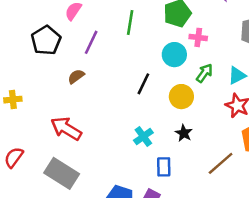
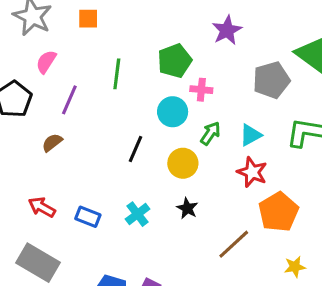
red arrow: (66, 128) -> (42, 207), size x0.7
blue rectangle: (164, 167) -> (88, 217), moved, turned -66

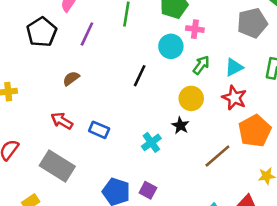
brown semicircle: (52, 142) -> (71, 78), moved
yellow circle: (183, 163) -> (191, 98), moved
cyan cross: (137, 214) -> (151, 142), moved

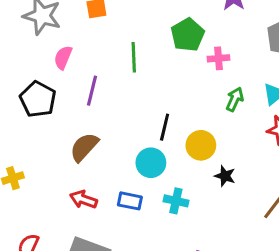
cyan circle: (171, 46) -> (151, 163), moved
brown semicircle: (71, 78) -> (84, 147), size x1.5
yellow circle: (191, 98) -> (201, 145), moved
cyan cross: (151, 142) -> (176, 201), moved, turned -30

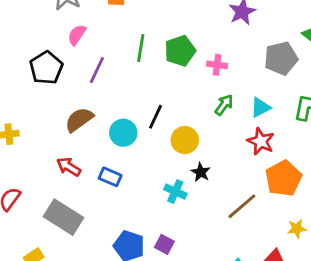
green pentagon: (188, 35) -> (180, 51), moved
cyan circle: (151, 163) -> (123, 133), moved
cyan cross: (176, 201) -> (175, 191), moved

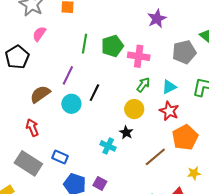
pink cross: (217, 65) -> (139, 56), size x1.5
purple line: (97, 70) -> (68, 75), moved
yellow circle: (185, 140) -> (134, 109), moved
red arrow: (69, 167) -> (32, 128), turned 36
blue rectangle: (110, 177) -> (60, 157), moved

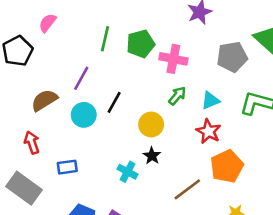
yellow circle: (134, 109) -> (151, 124), moved
blue rectangle: (60, 157) -> (67, 167), moved, turned -35

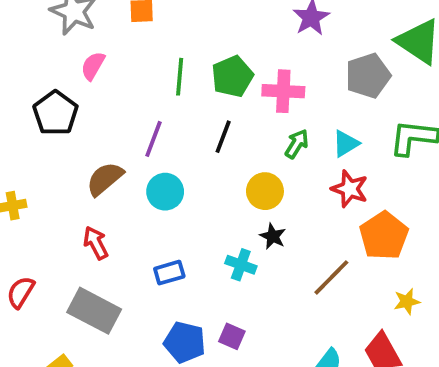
black line: (114, 102) -> (223, 137), moved
blue rectangle: (67, 167) -> (169, 273), moved

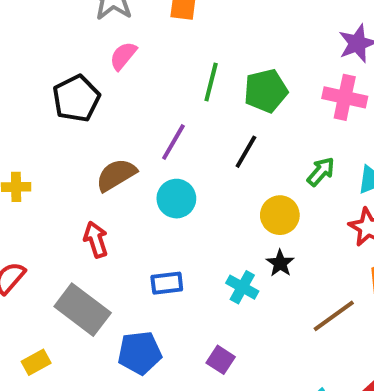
pink cross: (283, 91) -> (345, 97), moved
blue pentagon: (185, 342) -> (140, 353), moved, turned -30

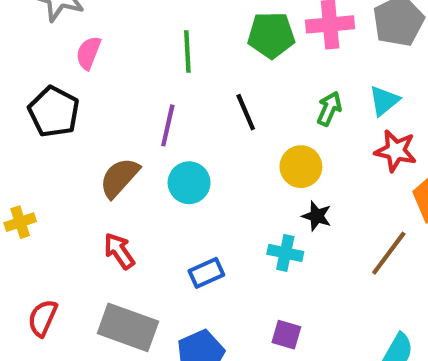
green pentagon: (266, 91) -> (271, 35), moved, turned 30
black line: (246, 152) -> (246, 112), turned -36

